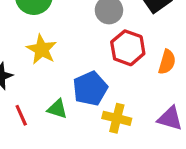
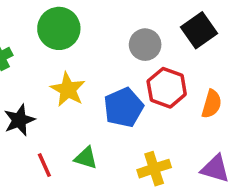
blue pentagon: (90, 89) -> (124, 108), moved
yellow cross: (117, 118) -> (154, 169), turned -32

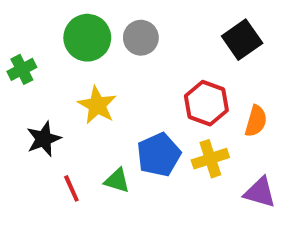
gray circle: (145, 45) -> (141, 38), moved
blue pentagon: (124, 108) -> (159, 155), moved
yellow cross: (154, 169) -> (210, 159), moved

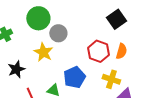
gray circle: (141, 38) -> (58, 33), moved
orange semicircle: (256, 121) -> (121, 51), moved
yellow cross: (210, 159) -> (111, 79), moved, turned 36

